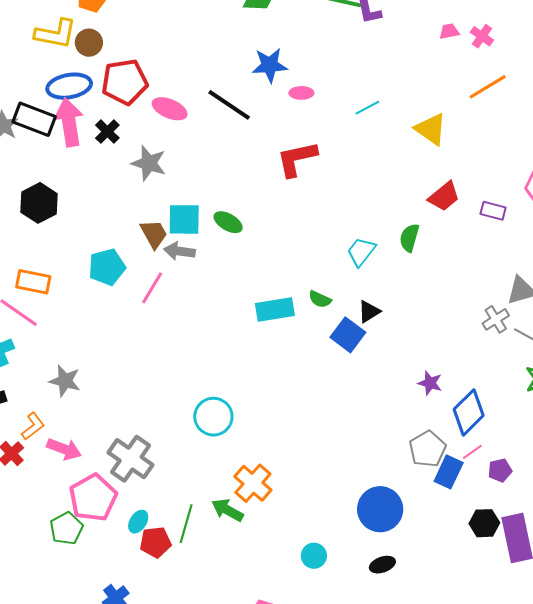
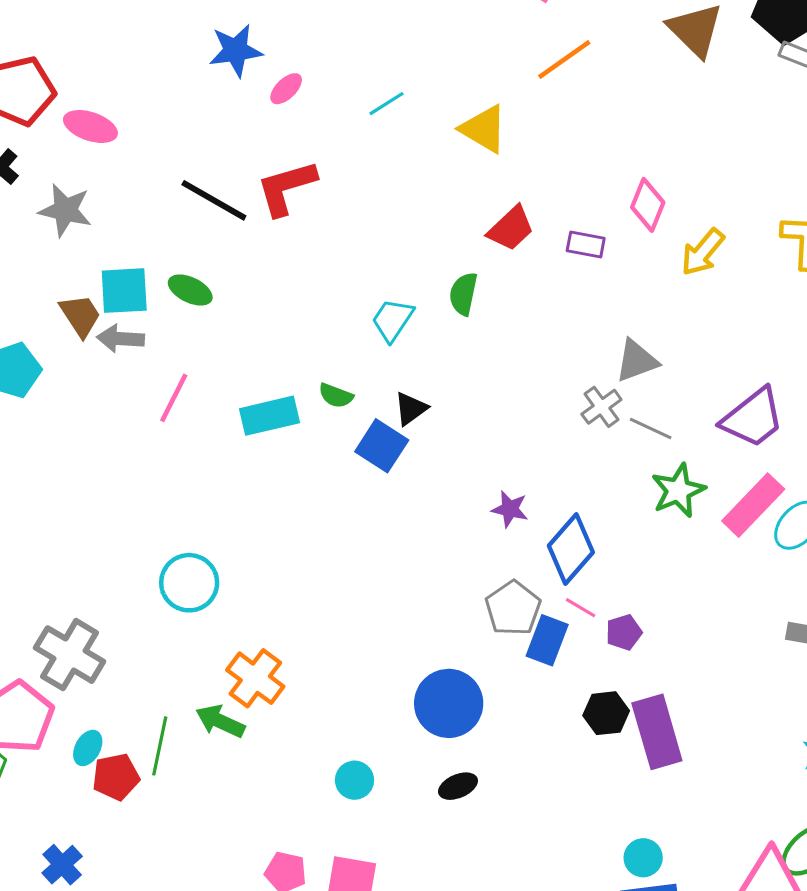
pink ellipse: (301, 93) -> (286, 89), turned -40
black line: (229, 105) -> (214, 200), moved
pink line: (152, 288) -> (174, 398), moved
pink line: (472, 452) -> (581, 608), turned 70

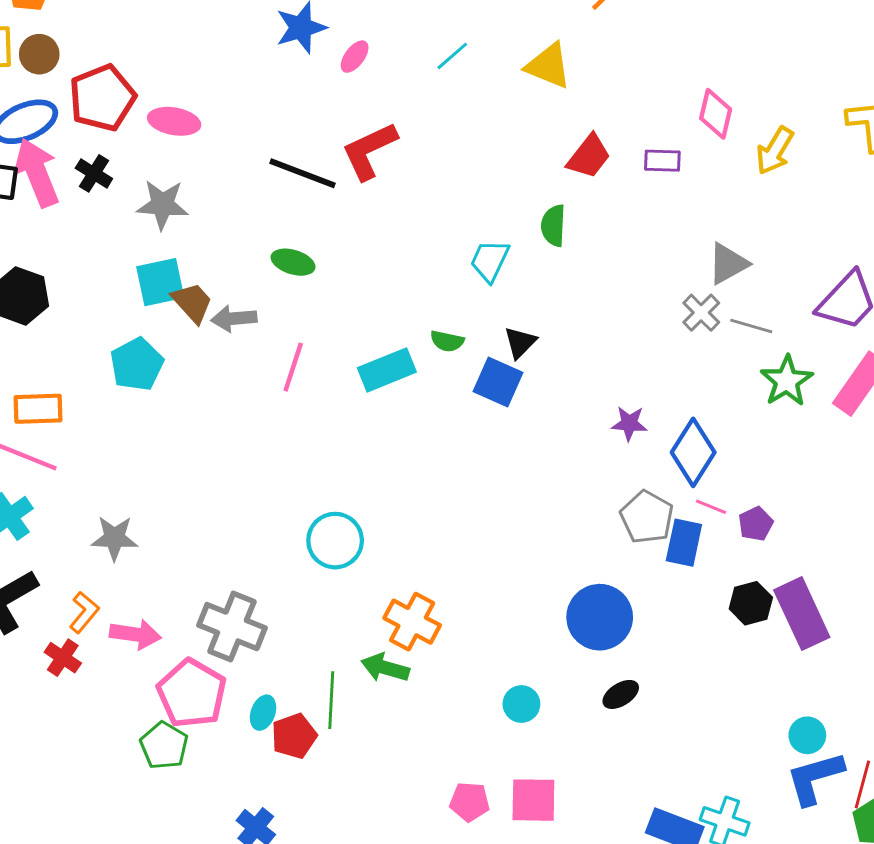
cyan square: (124, 291) -> (160, 282), moved

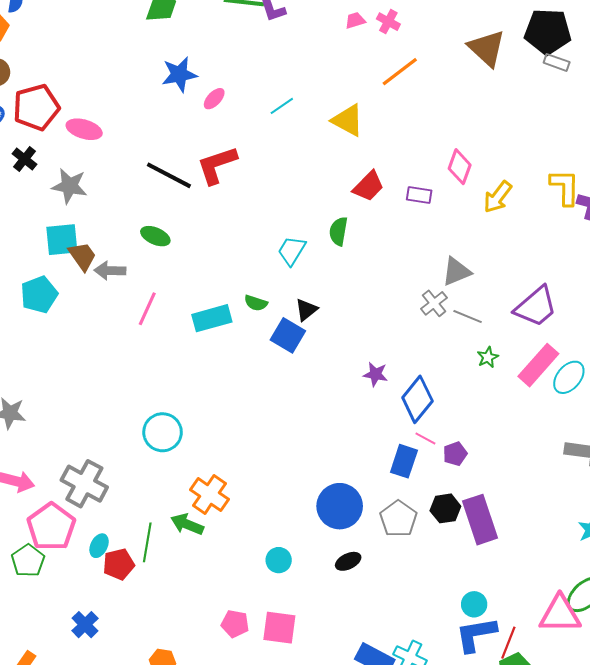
green star: (787, 381) -> (488, 357), size x0.6
gray pentagon: (647, 517) -> (398, 519), moved

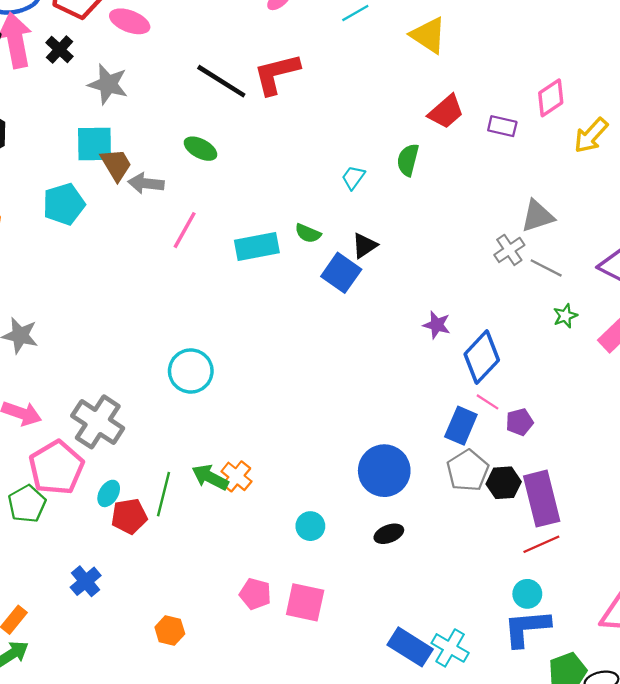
pink diamond: (460, 167) -> (551, 98), turned 32
cyan trapezoid: (292, 251) -> (353, 177), size x0.7
orange cross: (209, 494) -> (236, 476), moved, size x0.7
gray pentagon: (398, 519) -> (468, 471), moved
red line: (508, 643) -> (541, 544), moved, turned 40

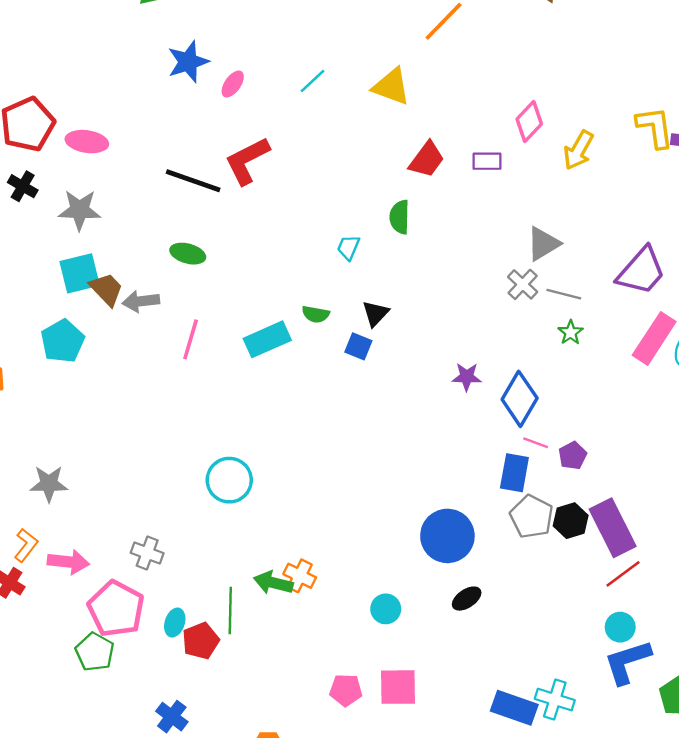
blue square: (341, 273) -> (358, 346), size x0.7
green star: (565, 316) -> (570, 332), moved
gray cross: (98, 422) -> (147, 553), size x0.6

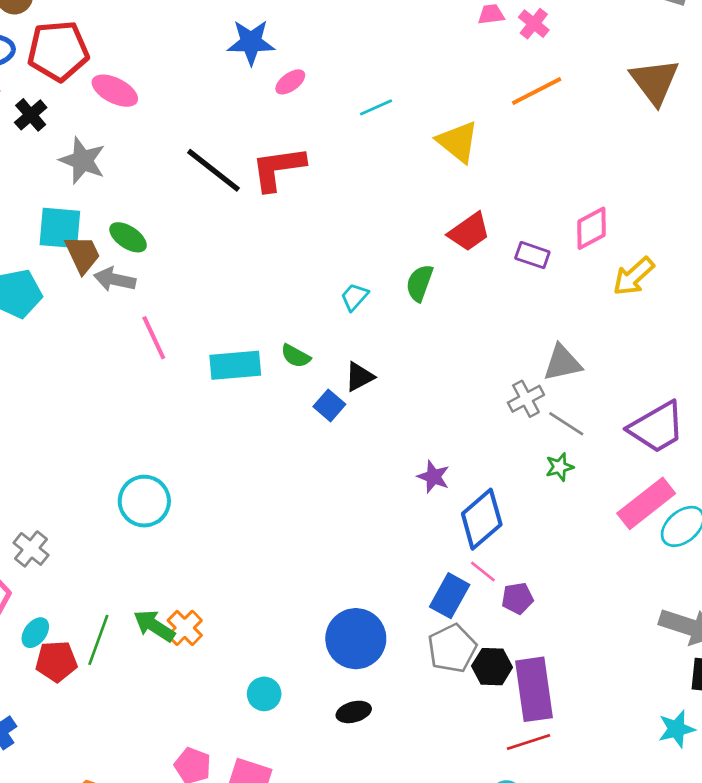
green ellipse: (188, 254) -> (128, 237), moved
pink line: (191, 339) -> (154, 338), turned -60

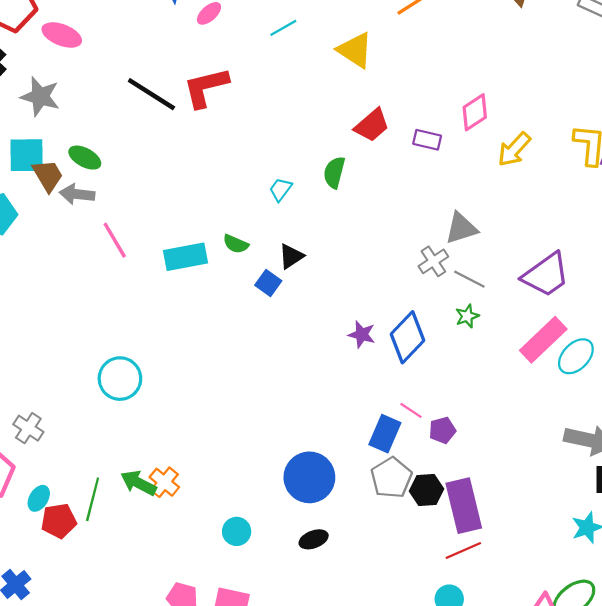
blue diamond: (482, 519) -> (408, 337), moved

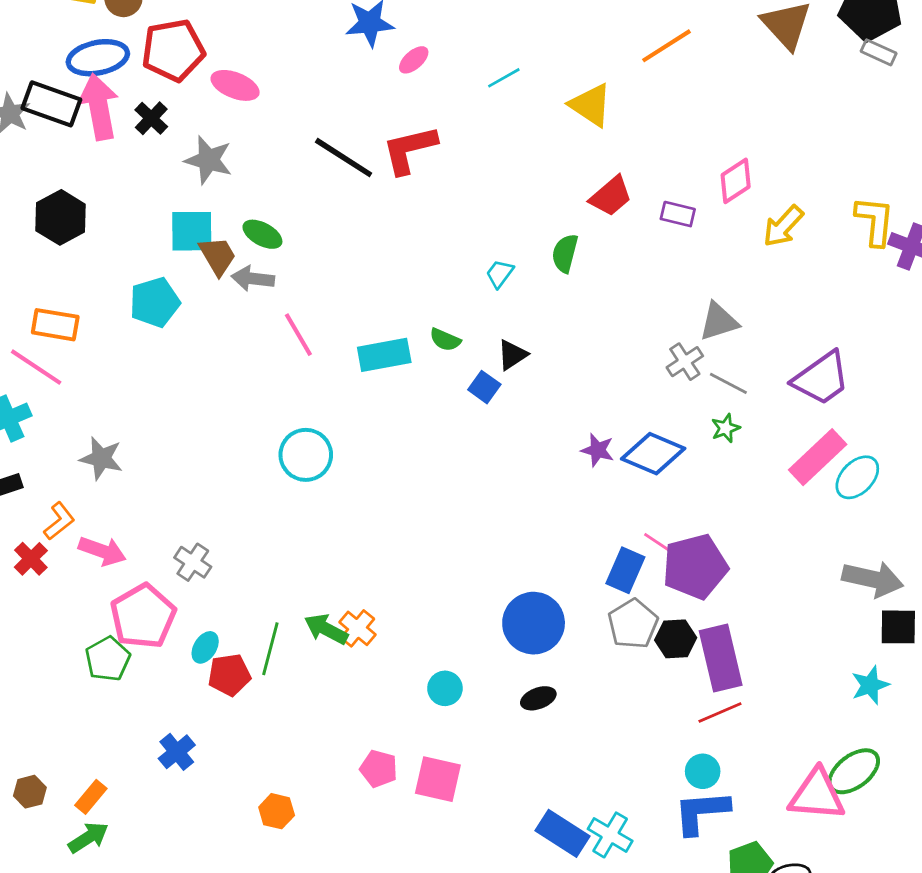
blue diamond: (408, 337) -> (653, 454), turned 69
cyan circle: (120, 379) -> (306, 455), moved
purple pentagon: (442, 430) -> (695, 567), size x2.0

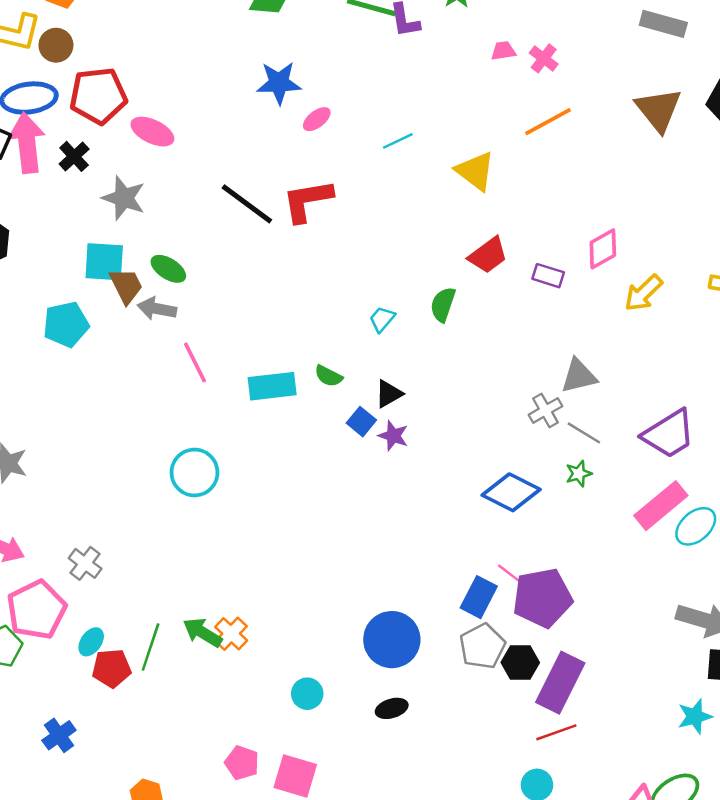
purple star: (598, 450) -> (393, 436), moved
purple rectangle: (721, 658) -> (560, 683), turned 36

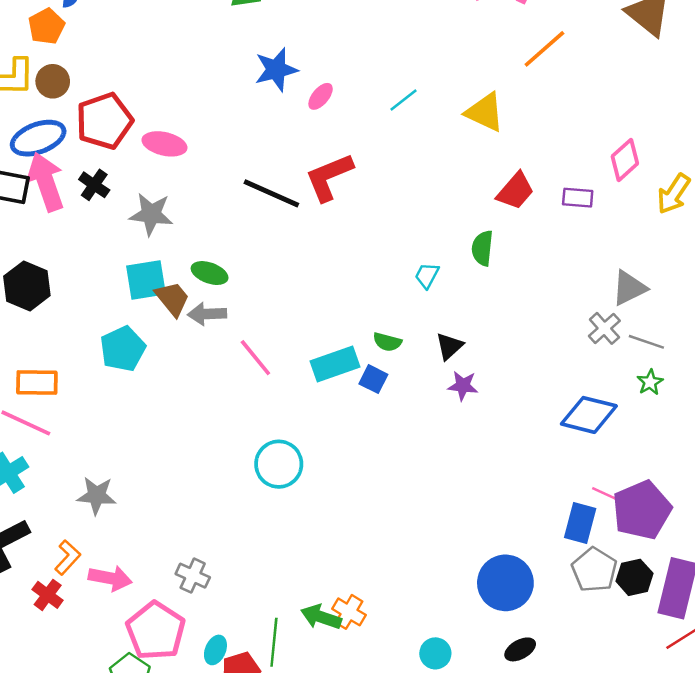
blue square: (361, 422) -> (373, 379), moved

